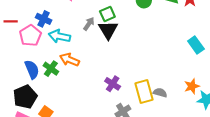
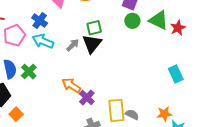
blue cross: (44, 19) -> (40, 21), moved
gray arrow: (89, 24) -> (73, 45), moved
orange arrow: (69, 60) -> (71, 85), moved

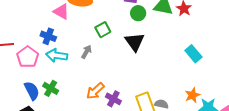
black triangle: (92, 44) -> (135, 42), moved
orange arrow: (71, 85) -> (95, 91), turned -60

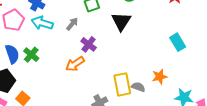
orange star: (193, 95) -> (160, 77), moved
purple cross: (113, 99) -> (89, 44), moved

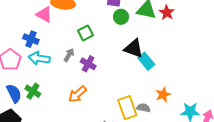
black triangle: (121, 21) -> (134, 49), moved, turned -35
cyan rectangle: (178, 42) -> (146, 61), moved
purple cross: (89, 44) -> (88, 64), moved

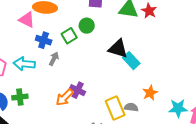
green circle: (121, 17) -> (87, 26), moved
blue cross: (31, 39) -> (44, 40), moved
purple cross: (88, 64) -> (78, 90), moved
green cross: (33, 91) -> (20, 97), turned -35

